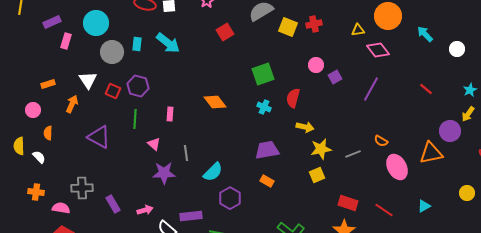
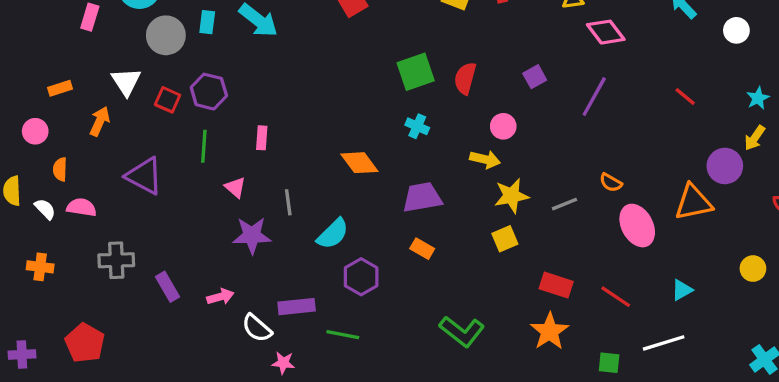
pink circle: (316, 65) -> (503, 126), moved
red semicircle: (293, 98) -> (465, 78), moved
orange diamond: (215, 102) -> (359, 163), moved
pink semicircle: (61, 208) -> (82, 207), moved

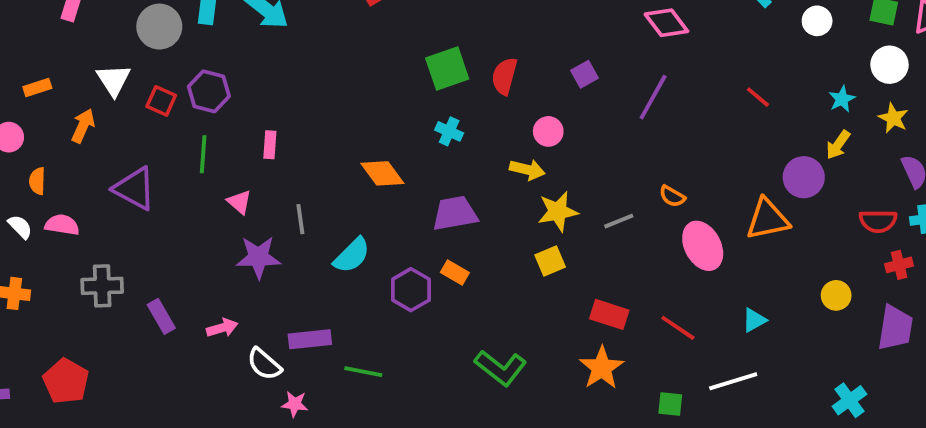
purple hexagon: (361, 277) -> (411, 290), moved

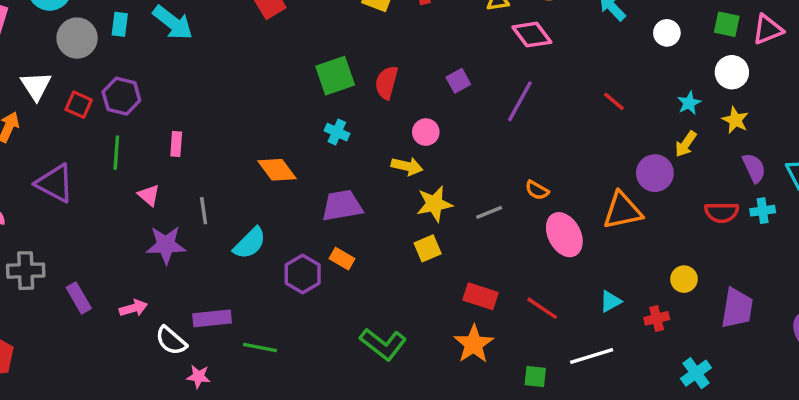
red cross: (899, 265) -> (657, 318), moved

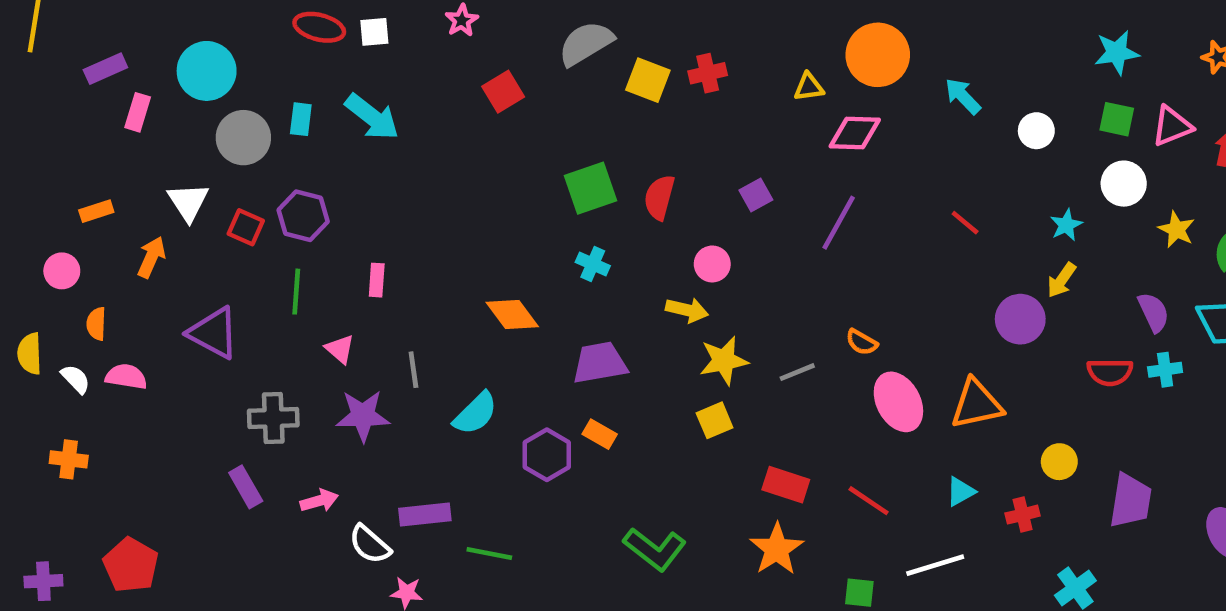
pink diamond: (532, 35) -> (855, 133), turned -51
yellow star: (735, 120) -> (1177, 230), moved
orange triangle: (622, 211) -> (977, 404), moved
gray cross: (26, 271) -> (273, 418), moved

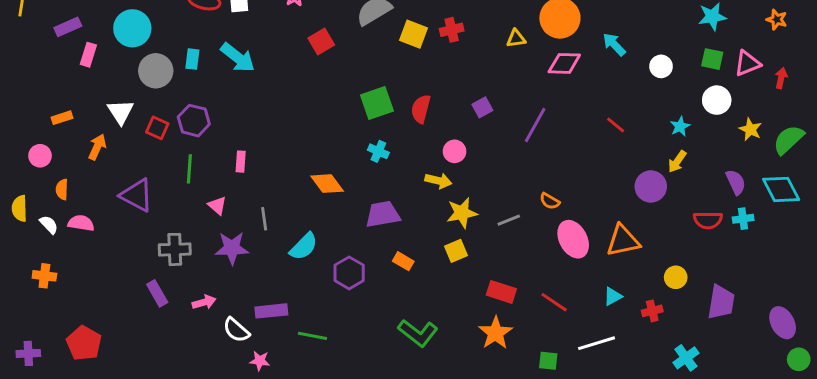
pink diamond: (855, 133) -> (564, 63), moved
orange rectangle: (600, 434) -> (403, 261), moved

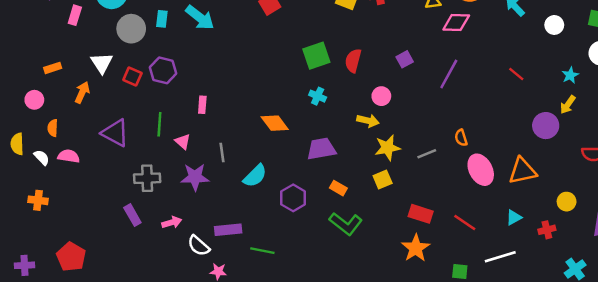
pink diamond: (564, 63) -> (456, 23), moved
green line: (189, 169) -> (159, 124), moved
orange semicircle: (550, 201) -> (461, 138), turned 42
green L-shape: (418, 333) -> (346, 224), moved

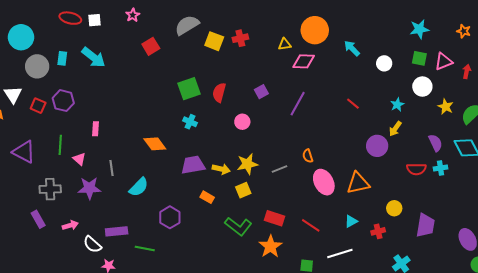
yellow arrow: (368, 121) -> (221, 169), moved
purple hexagon: (293, 198) -> (170, 217), moved
green L-shape: (346, 224) -> (238, 226), moved

